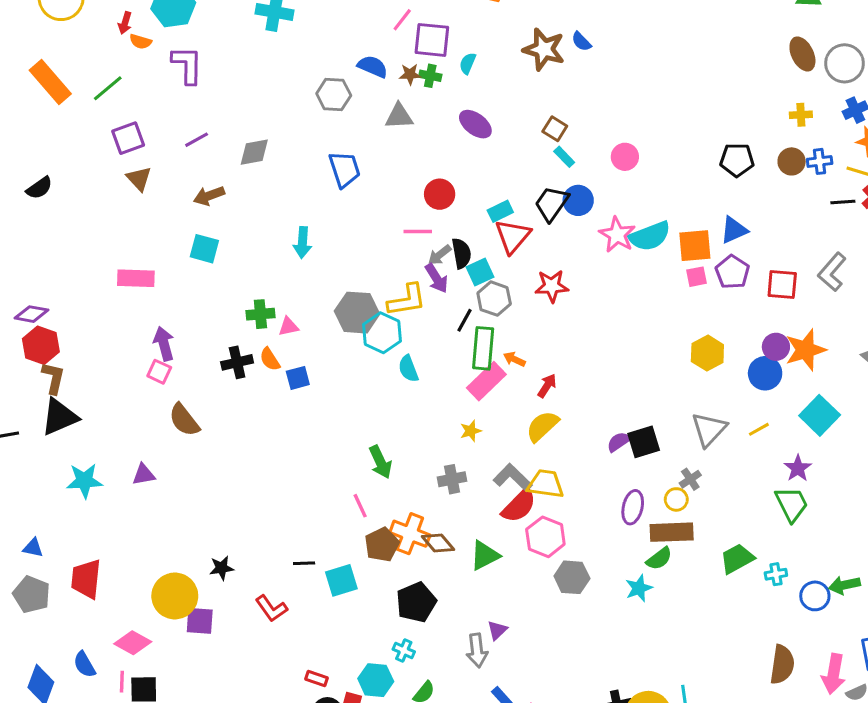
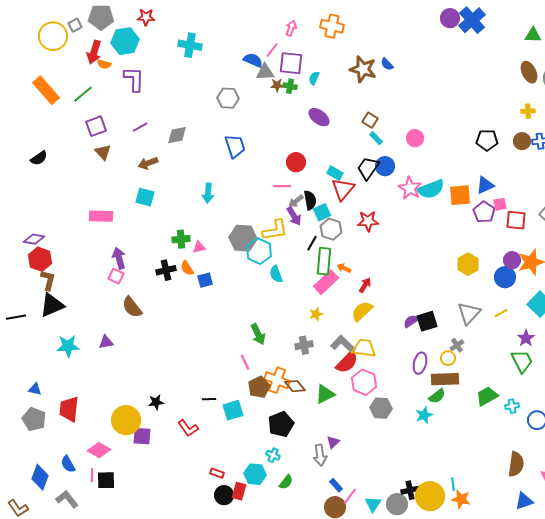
red arrow: (125, 23) -> (94, 52), size x1.6
blue semicircle: (373, 66) -> (253, 60), moved
gray triangle: (399, 116) -> (265, 72), moved
cyan rectangle: (500, 211) -> (335, 173), turned 56
pink square: (697, 277) -> (500, 204), moved

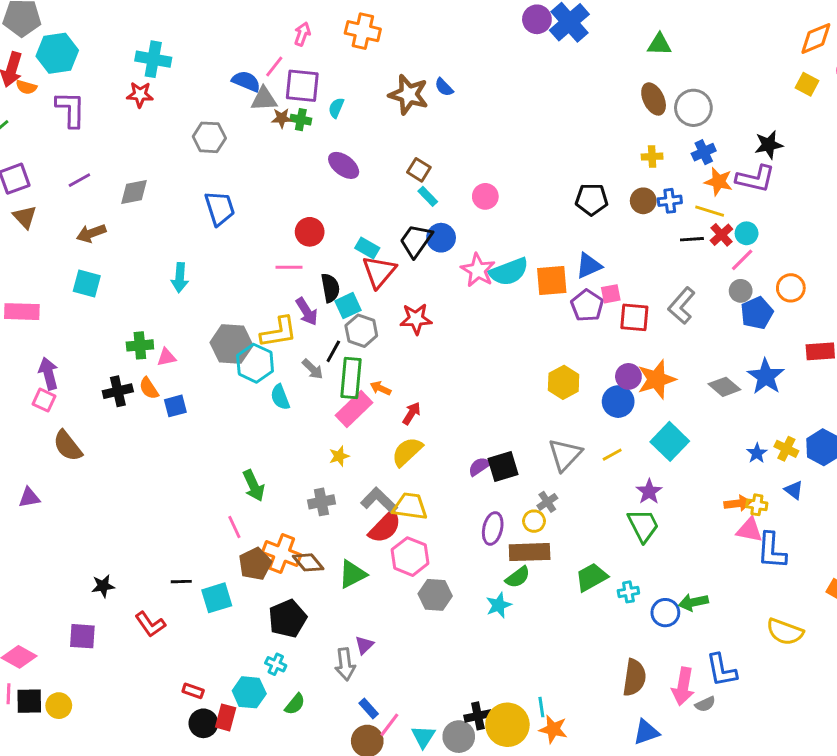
red star: (146, 17) -> (140, 95), moved
gray arrow: (296, 201) -> (313, 369), moved, turned -98
yellow circle: (126, 420) -> (59, 706), moved, size x0.6

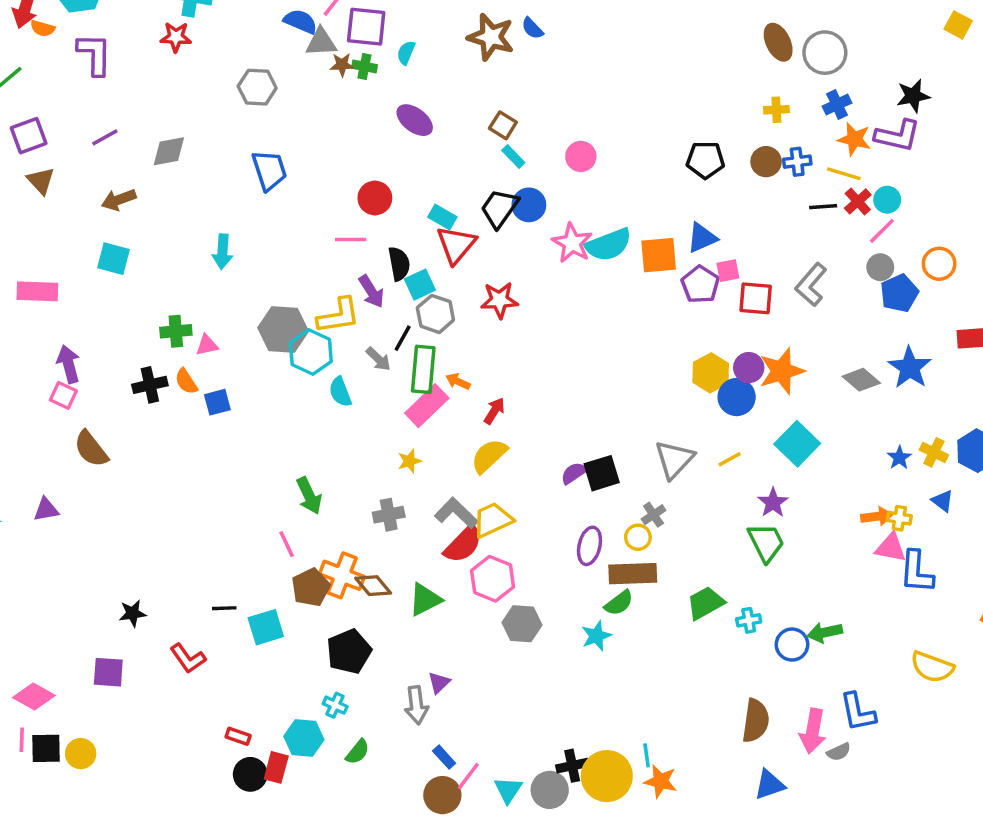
yellow hexagon: (564, 382) -> (711, 373), moved
yellow trapezoid: (410, 506) -> (493, 520), turned -33

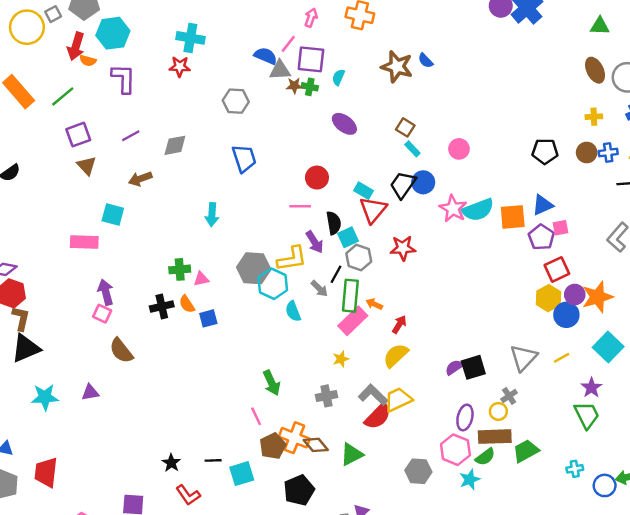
cyan square: (114, 259) -> (113, 215), moved
red square: (756, 298) -> (557, 269), moved, turned -30
pink hexagon: (493, 579) -> (455, 450), moved
green trapezoid: (705, 603) -> (526, 451), moved
black star: (133, 613) -> (171, 463), moved, turned -30

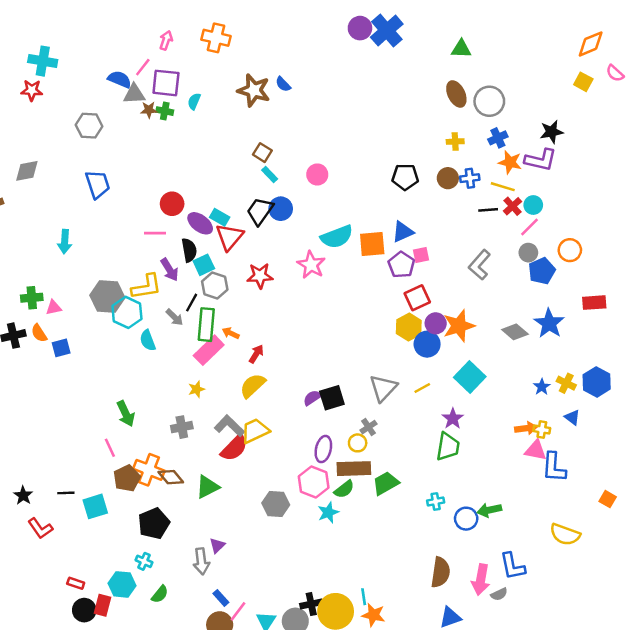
purple ellipse: (344, 124) -> (200, 223), moved
pink star: (453, 209) -> (311, 265), moved
green trapezoid: (587, 415) -> (448, 447), turned 36

